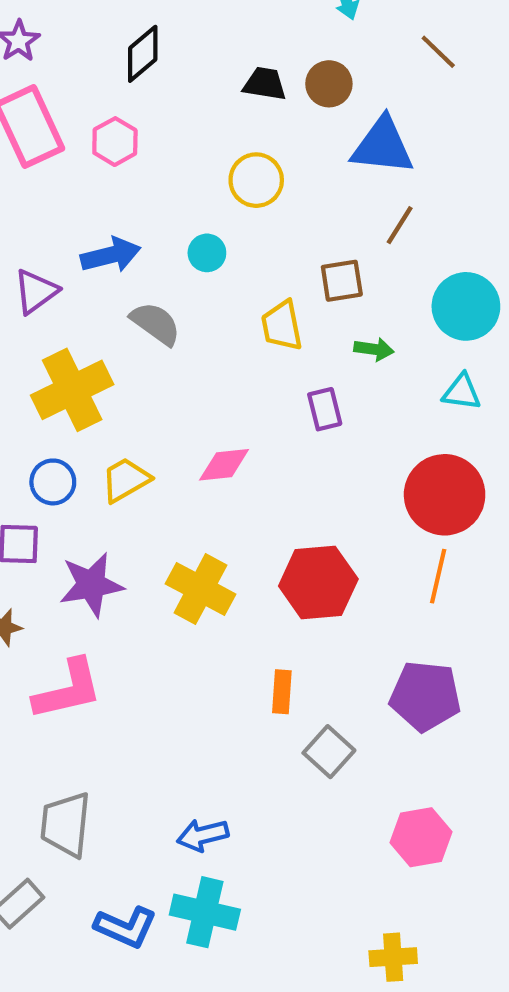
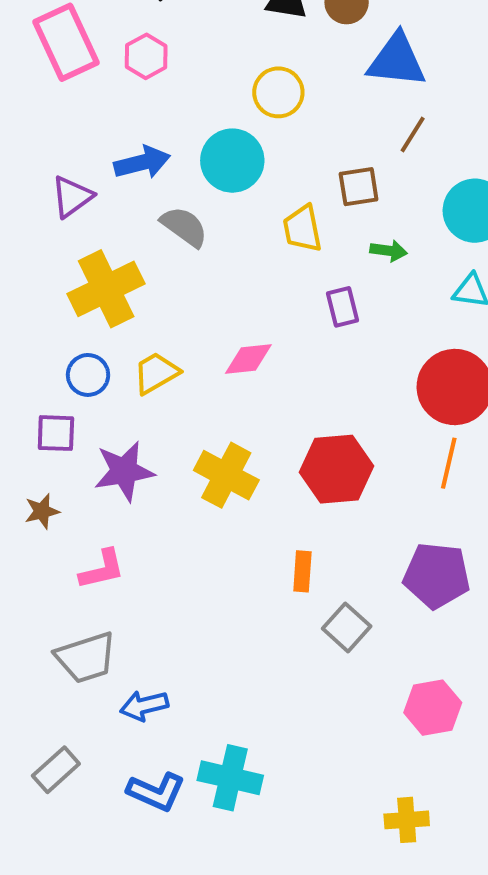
cyan circle: (207, 253) -> (232, 161), size x1.8
pink L-shape: (68, 690) -> (102, 569), size x0.7
gray trapezoid: (66, 824) -> (86, 658), moved, turned -114
blue arrow: (203, 835) -> (144, 706), moved

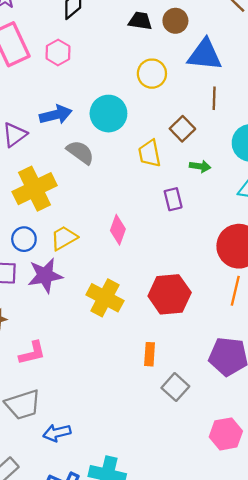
yellow circle: (278, 92) -> (152, 74), moved
brown line: (413, 134) -> (214, 98), turned -30
brown square: (359, 187) -> (182, 129), turned -35
pink diamond: (248, 359) -> (118, 230), turned -64
purple star: (124, 471) -> (45, 276), moved

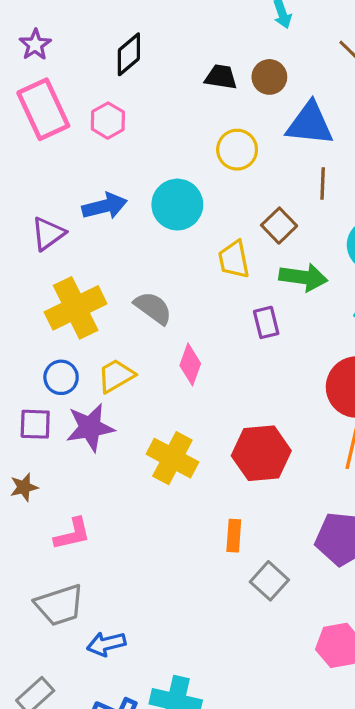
gray semicircle: (80, 152) -> (153, 308), moved
green arrow: (200, 166) -> (303, 277), size x1.6

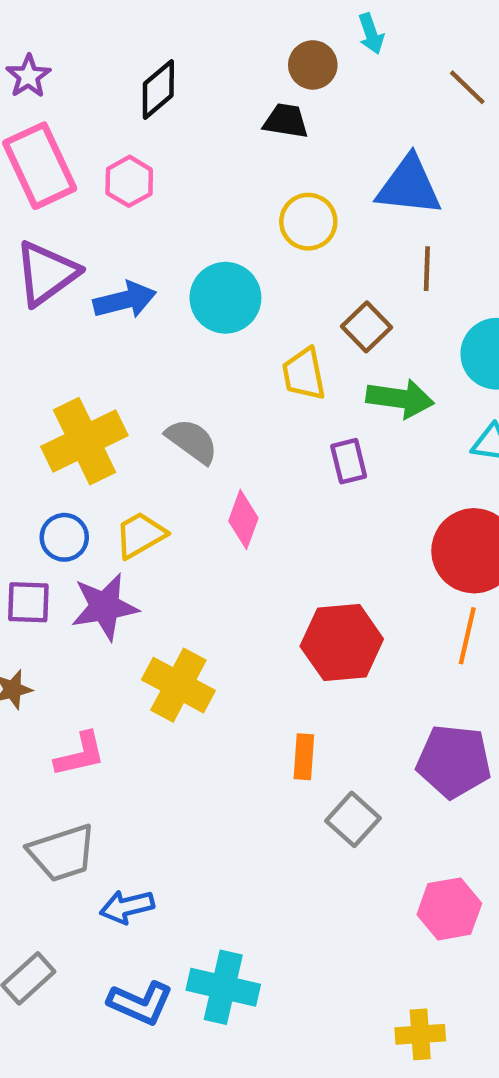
brown circle: (269, 77) -> (313, 65), moved
purple triangle: (48, 234) -> (46, 273), moved, size x1.4
yellow cross: (172, 458) -> (178, 685), moved

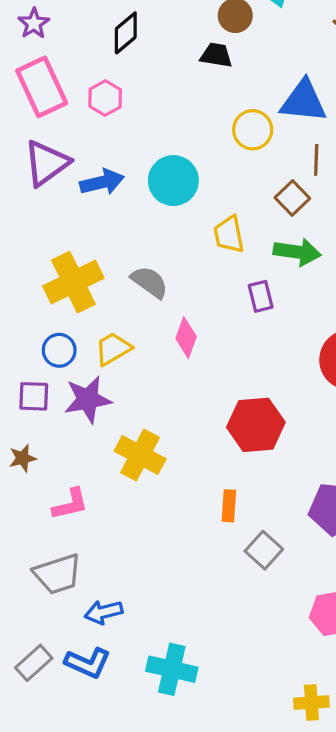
yellow circle: (308, 222) -> (253, 130), moved
brown square: (366, 327) -> (292, 198), moved
blue L-shape: (140, 1003) -> (88, 663), moved

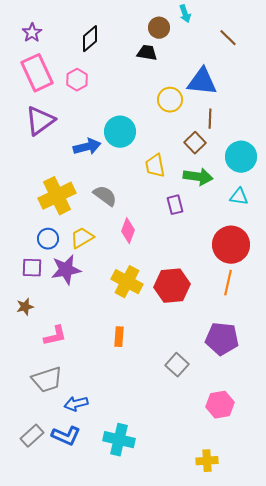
blue arrow: (102, 182) -> (87, 147), moved
yellow cross: (140, 455) -> (127, 282), moved
orange rectangle: (229, 506) -> (119, 337), moved

